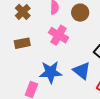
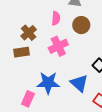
brown cross: (23, 12) -> (29, 33), moved
pink cross: (59, 35) -> (58, 46), turned 30

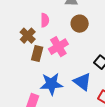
pink semicircle: (56, 18) -> (45, 20), moved
brown rectangle: (22, 52) -> (37, 54), moved, turned -63

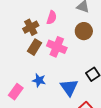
pink cross: (58, 47) -> (57, 47), turned 36
blue star: (51, 84) -> (39, 80), size x0.6

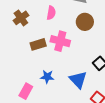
brown cross: (31, 27) -> (21, 18), moved
brown rectangle: (34, 47) -> (38, 44), turned 49

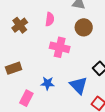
brown rectangle: (38, 44) -> (14, 68), moved

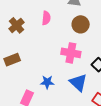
pink cross: (60, 47) -> (71, 53), moved
brown rectangle: (14, 68) -> (12, 60), moved

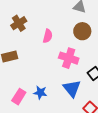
pink semicircle: (46, 18) -> (48, 36), moved
blue star: (47, 82) -> (40, 93), moved

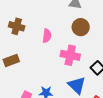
brown cross: (19, 23) -> (17, 26), turned -35

